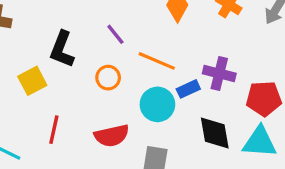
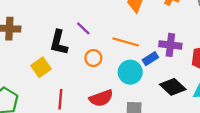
purple line: (115, 34) -> (83, 28), moved
black diamond: (215, 133) -> (173, 87), turned -30

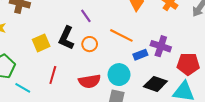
black L-shape: (59, 43) -> (66, 38), moved
cyan circle: (130, 72) -> (119, 75), moved
black diamond: (173, 87) -> (155, 84), turned -35

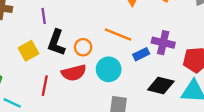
purple line: (86, 16) -> (44, 16), moved, turned 32
cyan circle: (119, 75) -> (109, 69), moved
red semicircle: (89, 81) -> (74, 73), moved

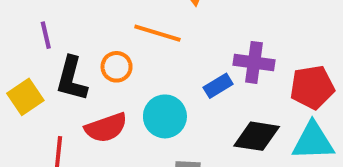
orange line: (118, 34) -> (157, 33), moved
orange circle: (83, 47) -> (117, 67), moved

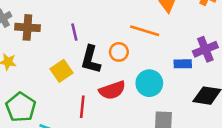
purple cross: (254, 62) -> (205, 49), turned -30
blue rectangle: (218, 86) -> (183, 64), turned 30

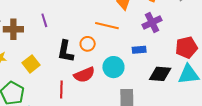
purple line: (74, 32) -> (44, 20), moved
purple cross: (205, 49) -> (152, 22), moved
yellow square: (62, 71) -> (31, 64), moved

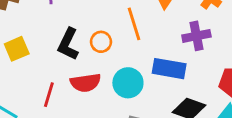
orange line: (107, 26) -> (134, 24), turned 45
blue rectangle: (139, 50) -> (169, 69), size x1.6

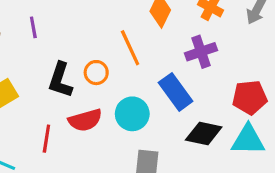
blue rectangle: (169, 69) -> (176, 92), turned 52

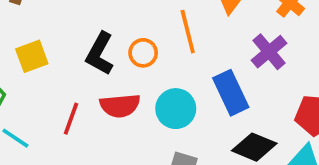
purple cross: (201, 52) -> (269, 52), turned -32

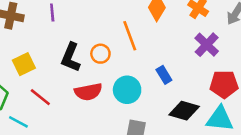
purple cross: (269, 52) -> (207, 45), moved
blue rectangle: (231, 93) -> (164, 75), size x0.6
red line: (71, 119) -> (40, 97), moved, turned -65

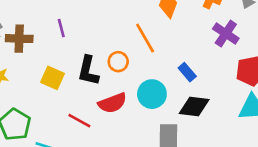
yellow square: (24, 64) -> (52, 78), moved, turned -30
red line: (40, 97) -> (79, 121), moved
black diamond: (184, 111) -> (194, 107), moved

